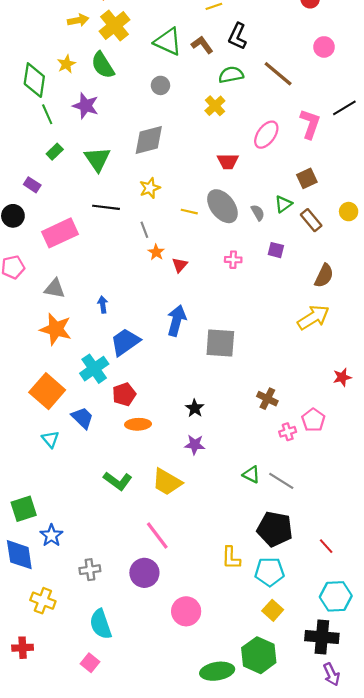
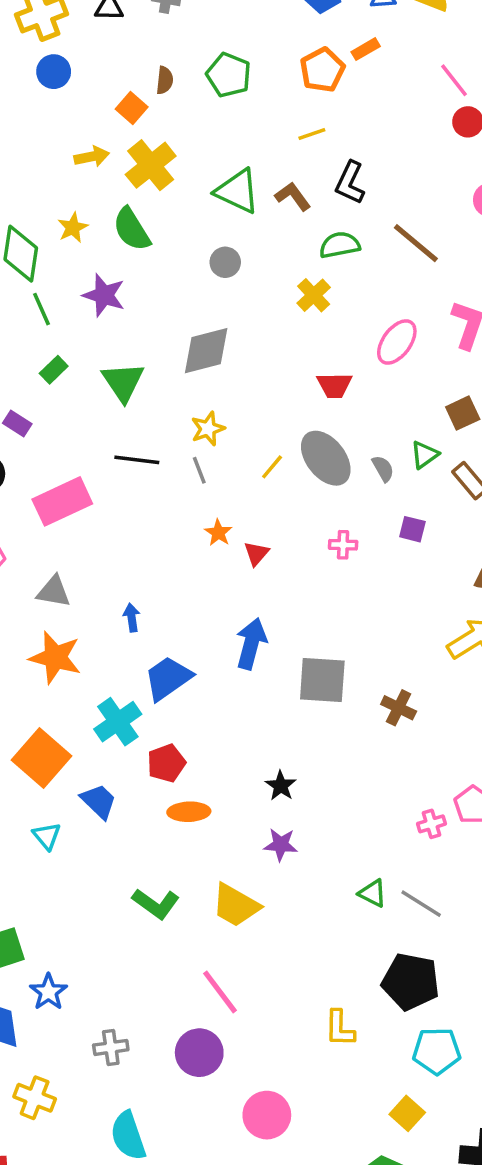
yellow line: (189, 212) -> (272, 467), turned -63
gray line: (144, 230) -> (199, 470), moved
brown cross: (267, 399) -> (399, 708), moved
cyan pentagon: (269, 572) -> (437, 1051), moved

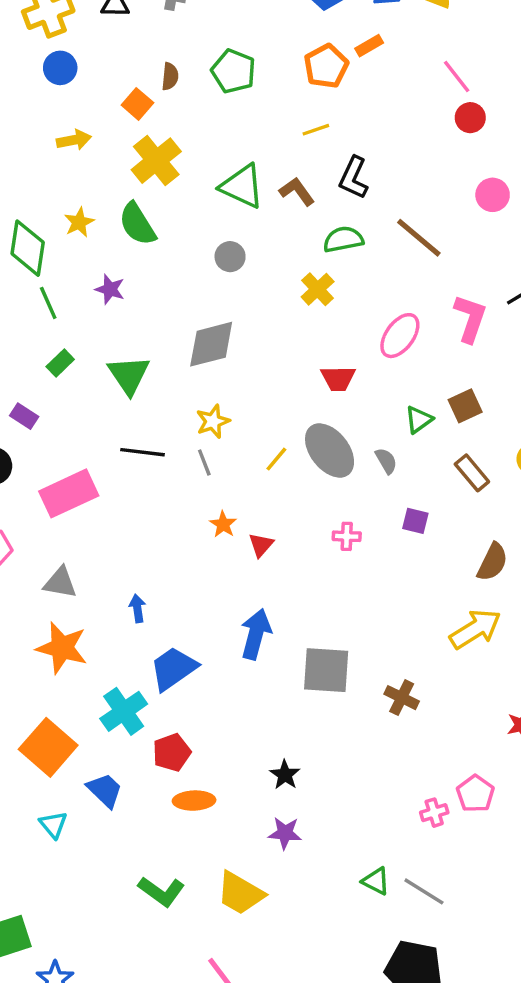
yellow arrow: (92, 157) -> (74, 140), moved
purple star: (104, 295) -> (110, 289), size x0.7
green triangle: (425, 455) -> (419, 420), moved

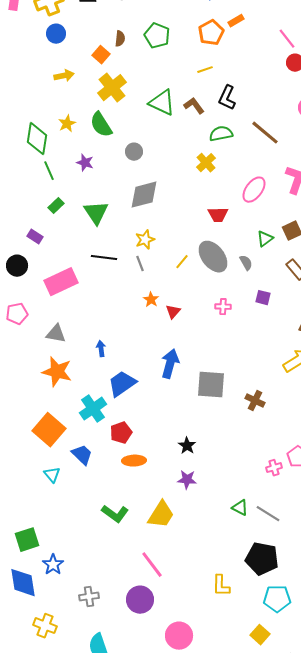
gray circle: (230, 257) -> (134, 152), moved
yellow trapezoid: (240, 893) -> (161, 515), turned -88

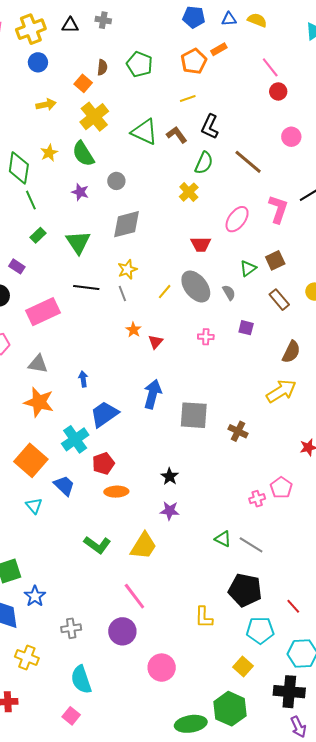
green semicircle: (221, 134) -> (204, 163), turned 125
purple star: (85, 163) -> (80, 192), moved

